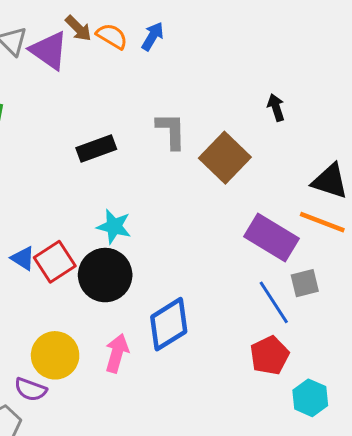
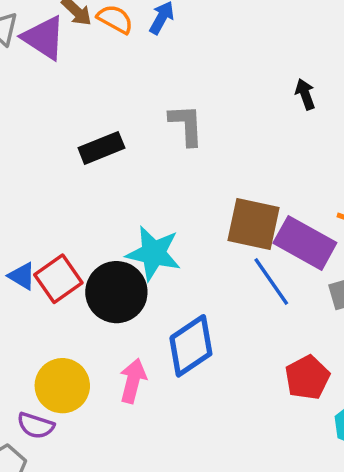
brown square: (225, 158) -> (254, 224), moved, turned -30
cyan star: (114, 226) -> (154, 253), moved, size x1.4
blue line: (274, 302) -> (271, 282), moved

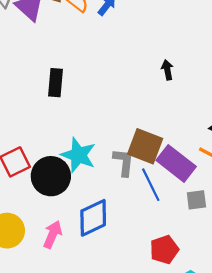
black arrow: (305, 94) -> (167, 70), moved
gray L-shape: (186, 125) -> (124, 162), moved
black rectangle: (101, 148) -> (56, 83), turned -72

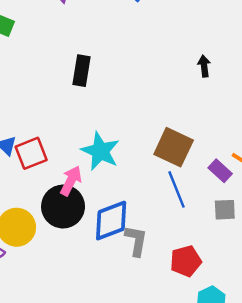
gray L-shape: (124, 162) -> (136, 241), moved
purple rectangle: (176, 163) -> (220, 171), moved, size x0.6
black circle: (51, 176) -> (63, 207), moved
pink arrow: (53, 234) -> (71, 181), moved

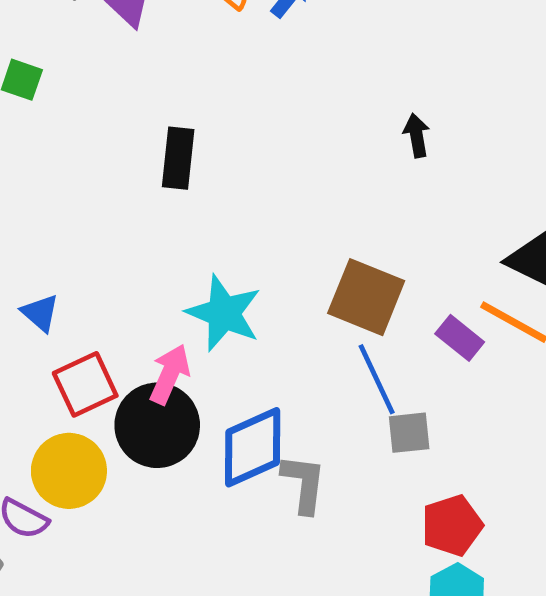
red square: (31, 153) -> (85, 384), moved
gray square: (225, 210) -> (409, 433), moved
red pentagon: (186, 261) -> (452, 525), moved

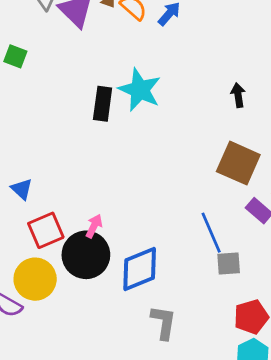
brown square: (366, 297) -> (238, 163), moved
cyan star: (224, 313) -> (140, 90), moved
pink arrow: (170, 374) -> (94, 226), size x0.7
gray L-shape: (304, 484) -> (164, 322), moved

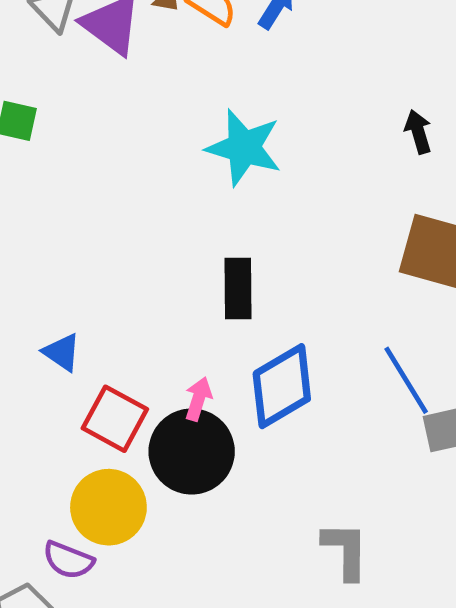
black rectangle: (103, 104) -> (238, 289), moved
red square: (46, 230) -> (115, 419), turned -30
blue diamond: (140, 269) -> (282, 386), moved

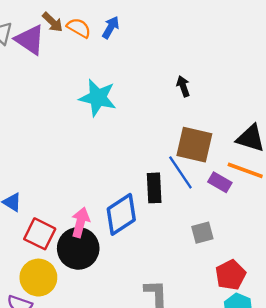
black rectangle: (238, 289) -> (154, 188), moved
blue line: (406, 380) -> (180, 172), moved
pink arrow: (198, 399) -> (80, 222), size x1.4

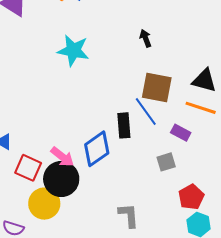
purple rectangle: (220, 182) -> (181, 133), moved
pink arrow: (80, 222) -> (62, 157), turned 115
yellow circle: (38, 278) -> (44, 204), moved

